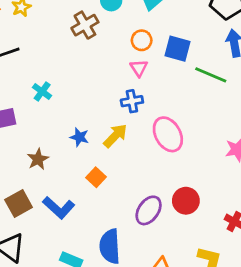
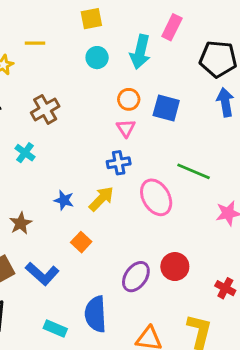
brown cross: (85, 25) -> (45, 109), moved
green line: (211, 75) -> (194, 171), moved

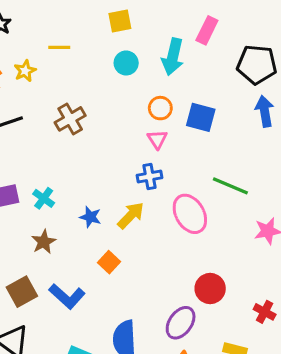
cyan cross: (25, 153) -> (44, 198), moved
purple ellipse: (136, 277) -> (181, 323), moved

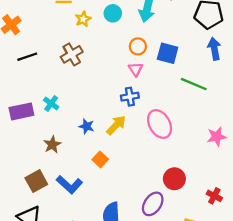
yellow star: (25, 71) -> (83, 19), moved
green line: (230, 186) -> (194, 84), moved
cyan cross: (44, 198) -> (51, 103), moved

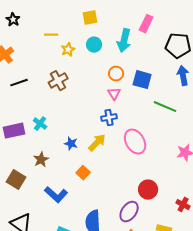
brown square: (36, 181) -> (16, 180), moved, turned -30

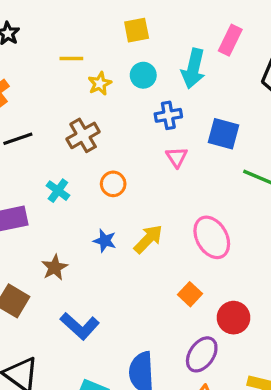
orange circle: (116, 74) -> (113, 184), moved
blue cross: (109, 118) -> (168, 115), moved
cyan cross: (40, 124) -> (58, 191), moved
orange square: (83, 173) -> (190, 294), moved

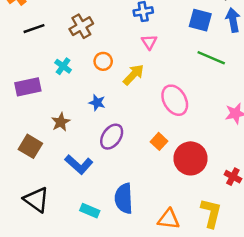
blue square: (223, 134) -> (200, 20), moved
yellow arrow: (148, 239) -> (133, 75), moved
red circle: (233, 318) -> (191, 158), size x1.4
purple ellipse: (202, 354) -> (112, 137), moved

